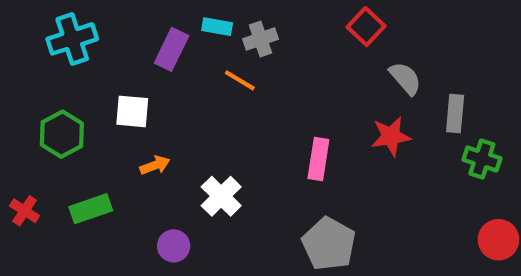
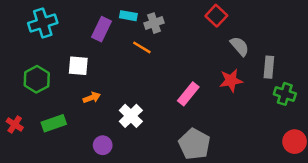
pink rectangle: (318, 159) -> (188, 94), turned 30

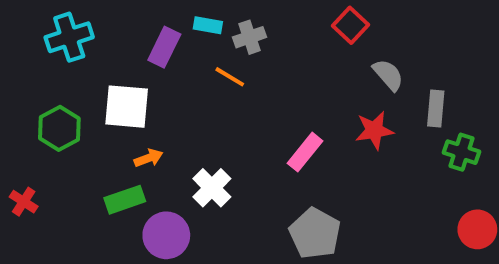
white square: (78, 66) -> (127, 107), size x1.4
green rectangle: (54, 123) -> (125, 200), moved
purple circle: (103, 145) -> (166, 235), size x1.5

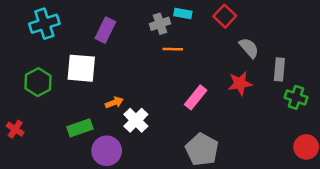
cyan rectangle: (208, 25) -> (183, 14), moved
orange line: (230, 77) -> (173, 49), moved, turned -30
orange arrow: (148, 158) -> (114, 102), moved

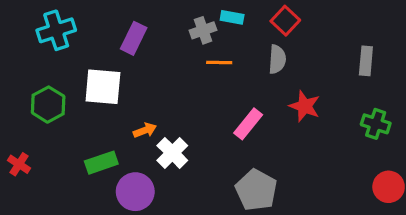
gray semicircle: (249, 48) -> (277, 59), moved, turned 45
gray rectangle: (279, 69) -> (366, 61), moved
red star: (240, 83) -> (305, 106), turned 30

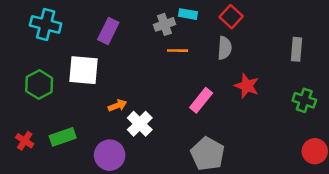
cyan cross: (56, 30) -> (46, 24), turned 32
green rectangle: (101, 163) -> (63, 137), moved
red cross: (19, 164) -> (25, 141), moved

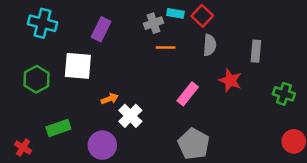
red square: (231, 17) -> (202, 16), moved
gray rectangle: (296, 49) -> (256, 51), moved
red cross: (25, 141) -> (23, 148), moved

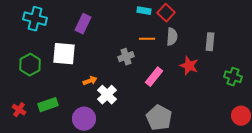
gray cross: (154, 23) -> (126, 57), moved
orange line: (166, 48) -> (147, 39), moved
red cross: (23, 148) -> (19, 110), moved

